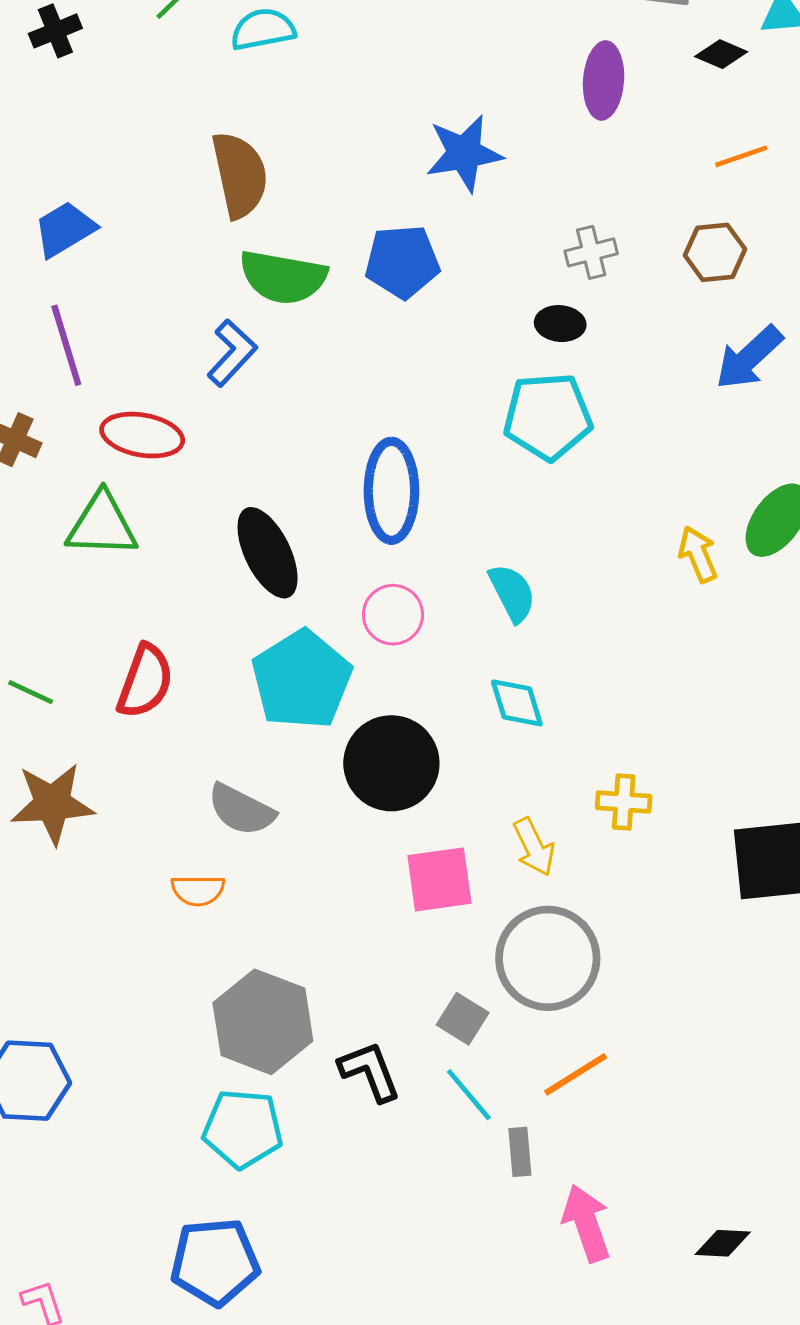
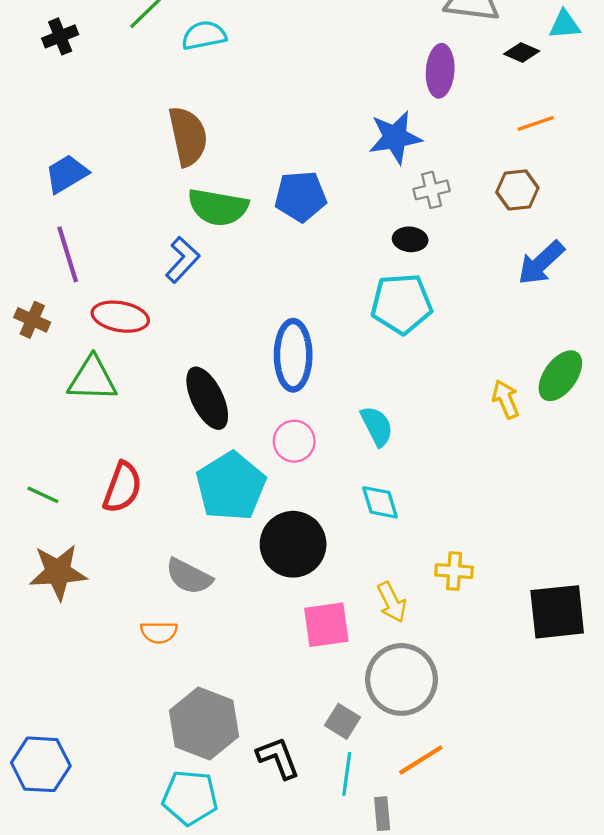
blue star: (464, 153) -> (395, 137), moved
cyan line: (469, 1095) -> (347, 774), turned 48

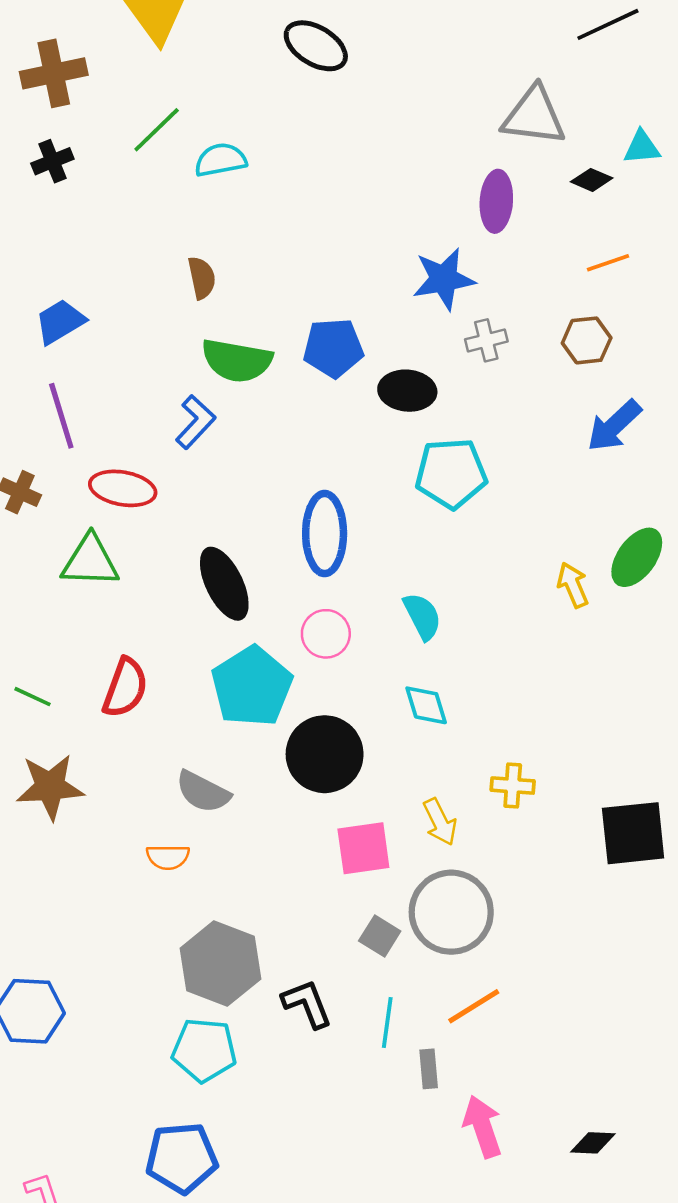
brown semicircle: (188, 136) -> (202, 278), size x0.6
black ellipse: (410, 239) -> (407, 391), moved, size x1.4
gray square: (342, 721) -> (380, 936), moved

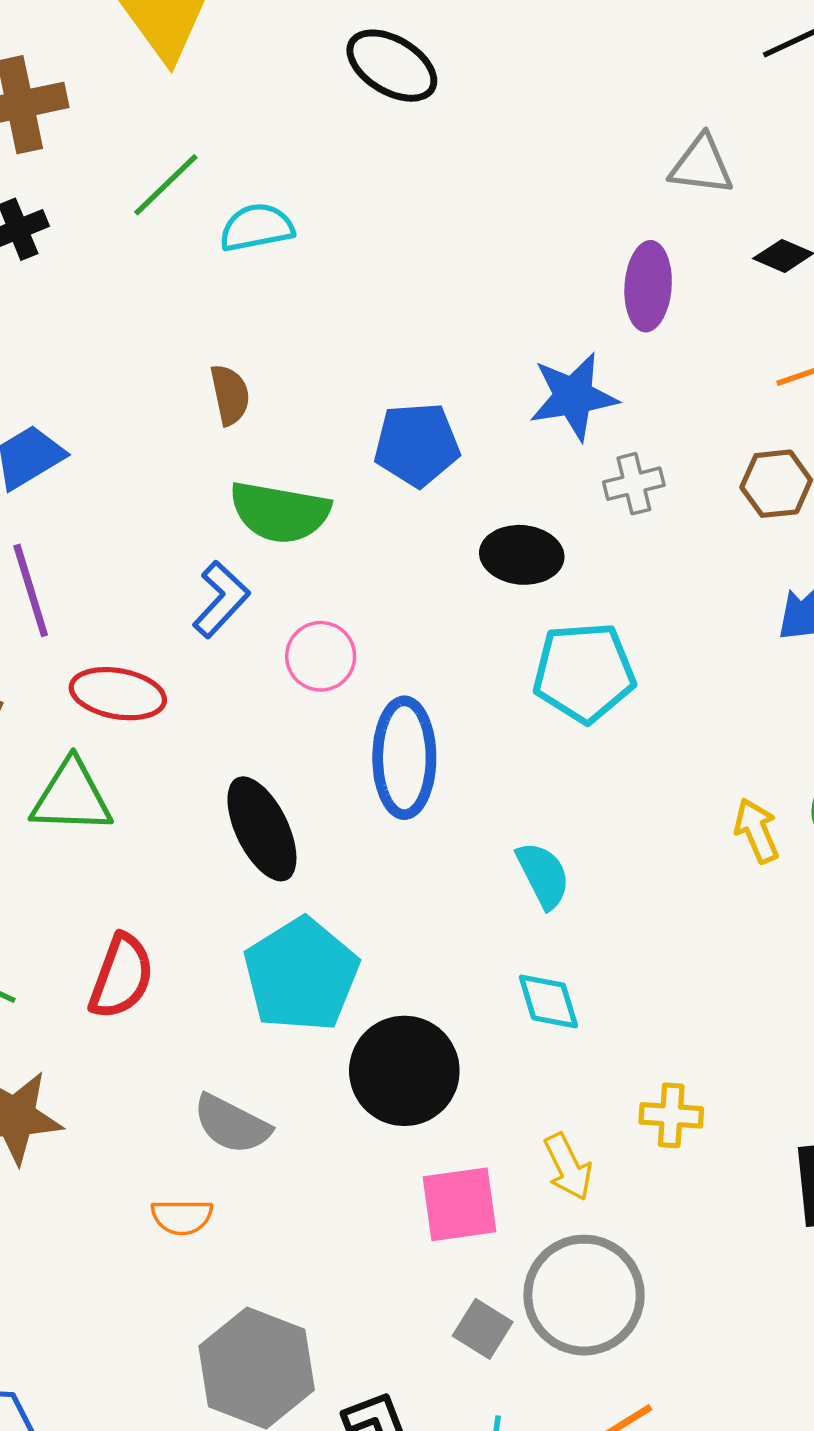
gray triangle: (534, 116) -> (701, 165), size x0.7
blue pentagon: (333, 348) -> (417, 445), moved
pink circle: (326, 634) -> (321, 656), moved

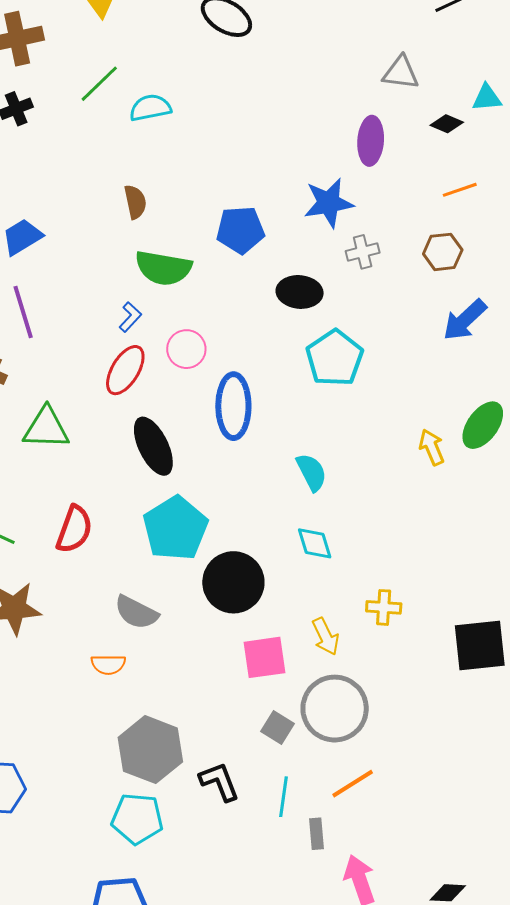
blue L-shape: (221, 599) -> (130, 317), size x0.7
cyan pentagon: (584, 672) -> (335, 358), turned -30
red ellipse: (118, 694) -> (125, 370), moved, turned -69

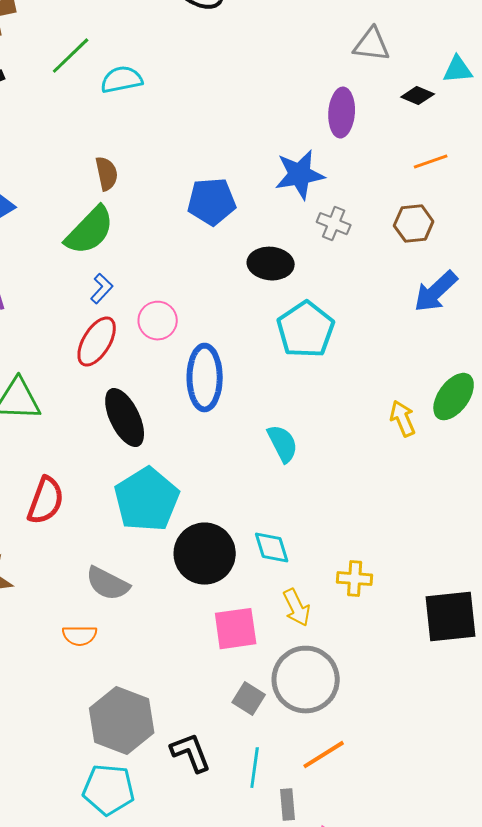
gray cross: (363, 252) -> (334, 224), turned 36
green semicircle: (163, 268) -> (90, 231), moved, turned -56
cyan diamond: (315, 543) -> (272, 548), moved

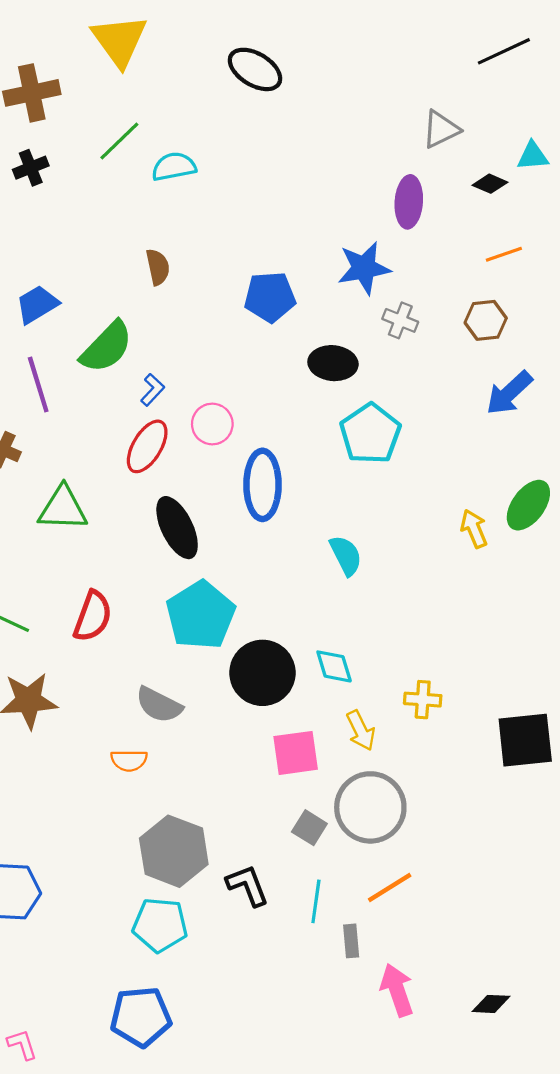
gray triangle: (372, 45) -> (441, 129), turned -33
green semicircle: (90, 231) -> (107, 347), moved

